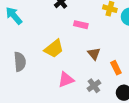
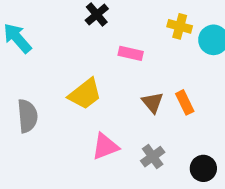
orange rectangle: (116, 68) -> (185, 102), moved

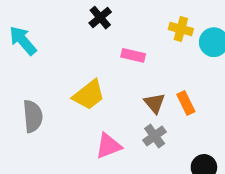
gray cross: (153, 157) -> (155, 136), moved

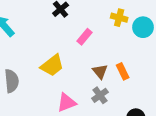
pink rectangle: (133, 55) -> (84, 37), turned -63

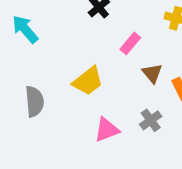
brown triangle: (100, 71) -> (152, 73), moved

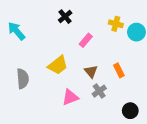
brown triangle: (152, 73) -> (91, 71), moved

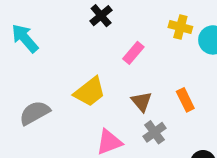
gray semicircle: (23, 79) -> (35, 113), turned -114

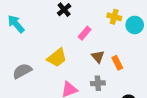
brown triangle: (142, 102) -> (98, 57), moved
gray cross: (155, 132) -> (98, 83), turned 32

